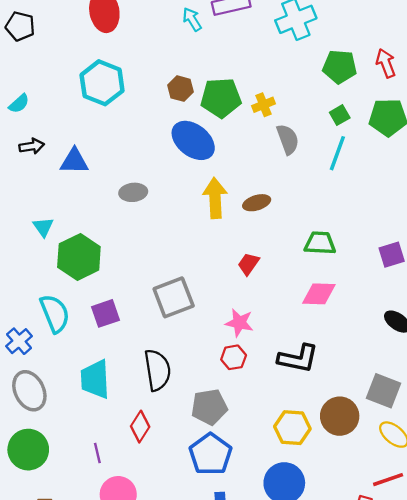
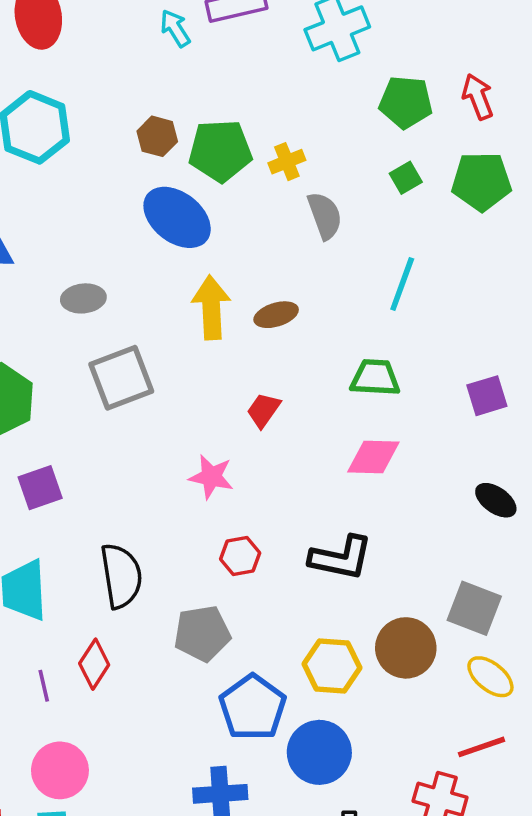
cyan line: (337, 153) -> (402, 284), moved
gray square: (174, 297) -> (121, 378), moved
pink star: (239, 323) -> (211, 477), moved
purple line: (97, 453) -> (44, 686), moved
blue pentagon: (210, 454) -> (253, 707), moved

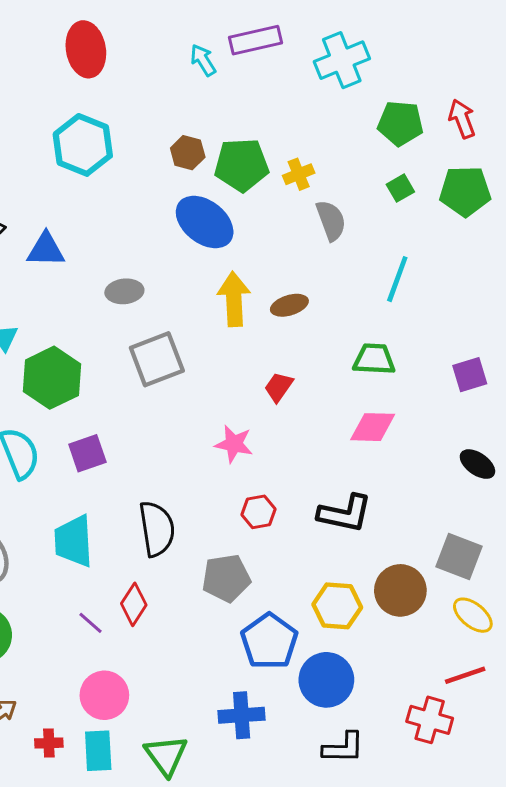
purple line: (44, 686) -> (91, 623), turned -36

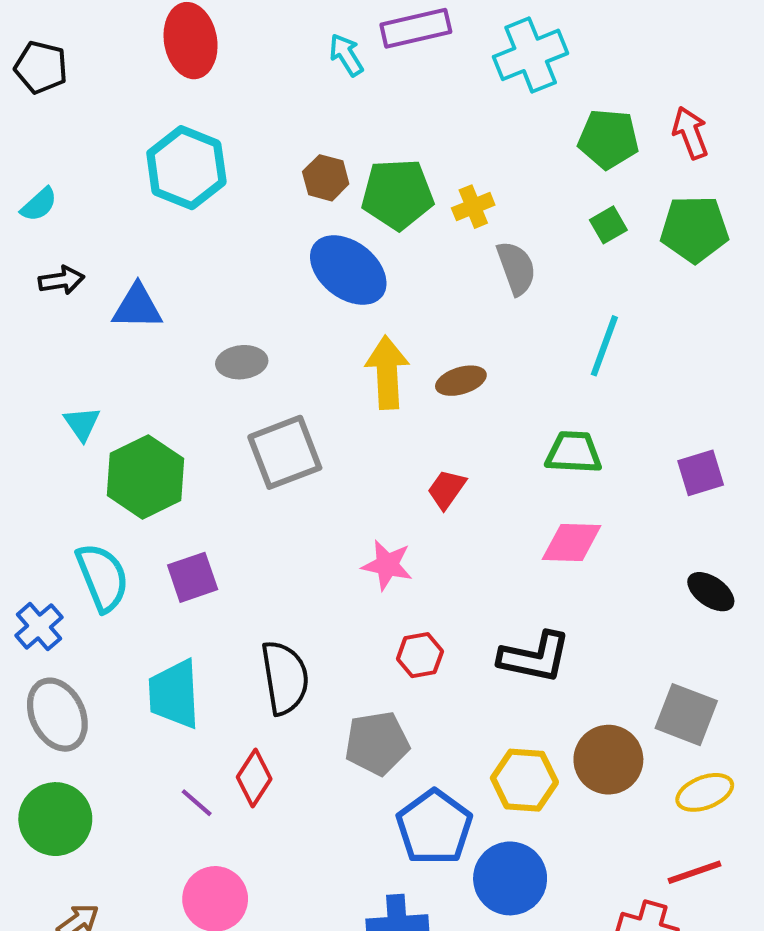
yellow ellipse: (473, 615) -> (705, 792), turned -60

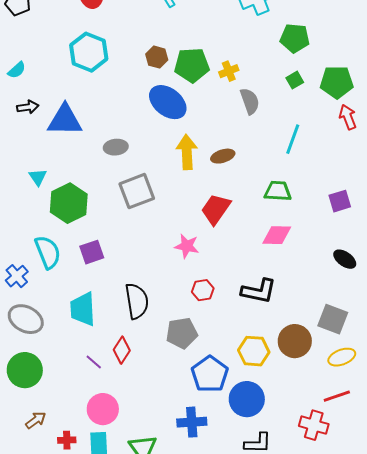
red arrow: (690, 133) -> (348, 117), moved
blue triangle: (137, 307) -> (65, 120), size x1.4
red trapezoid: (447, 489) -> (216, 209), size x1.6
gray ellipse: (57, 715) -> (26, 319), turned -36

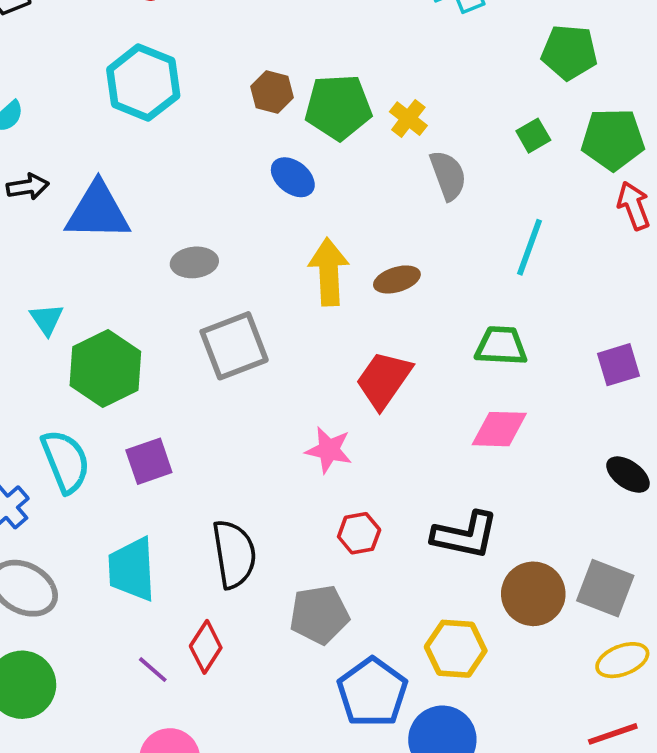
green pentagon: (295, 38) -> (569, 52), moved
yellow cross: (229, 71) -> (408, 119), turned -30
blue ellipse: (168, 102) -> (293, 177), size x0.6
brown circle: (295, 341) -> (533, 594), moved

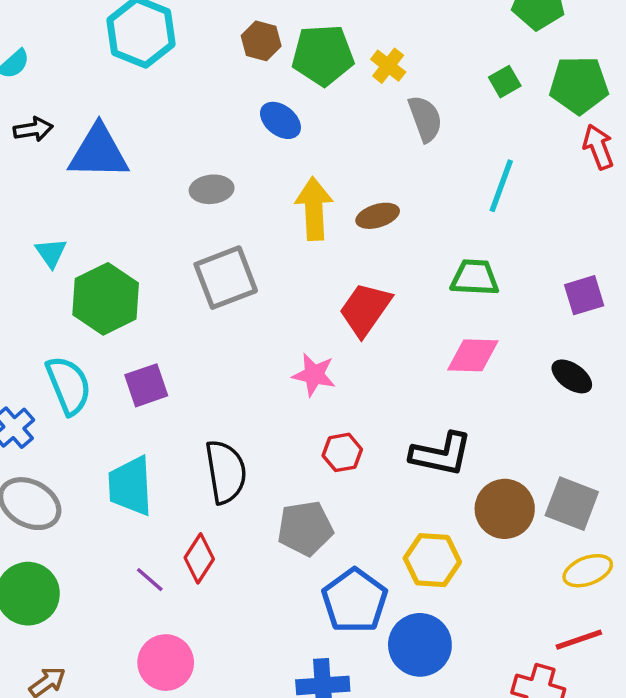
gray ellipse: (194, 262) -> (212, 189), moved
black ellipse: (628, 475) -> (572, 376), moved

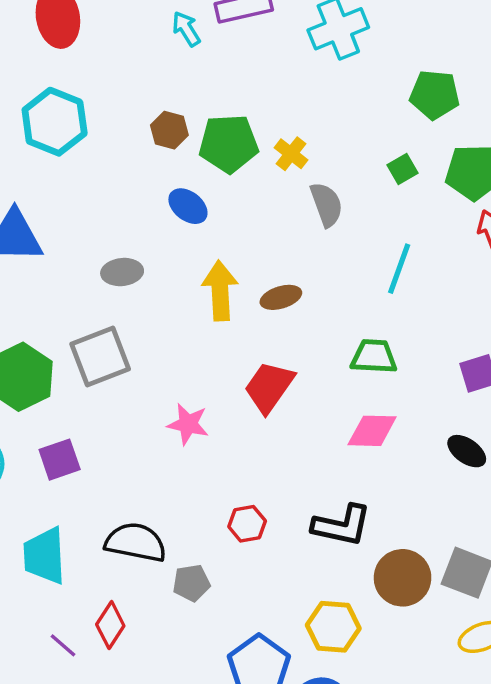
gray square: (226, 278) -> (100, 356), moved
pink star: (314, 375) -> (188, 424), moved
black semicircle: (226, 472) -> (136, 542), turned -70
gray pentagon: (305, 528) -> (191, 583), moved, size x0.7

